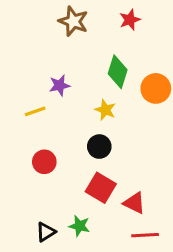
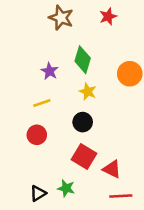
green diamond: (118, 72) -> (83, 60), moved
purple star: (60, 85) -> (50, 71), turned -30
yellow line: (35, 111) -> (42, 103), moved

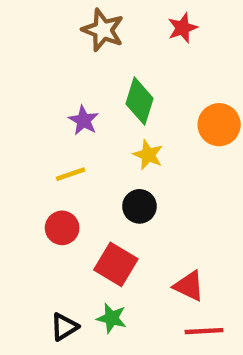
red square: (84, 156) -> (116, 264), moved

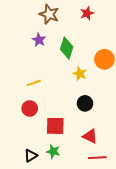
purple star: (84, 120) -> (39, 40), moved
yellow star: (148, 155) -> (80, 74), moved
black circle: (139, 206) -> (85, 103), moved
red square: (116, 264) -> (55, 126), turned -30

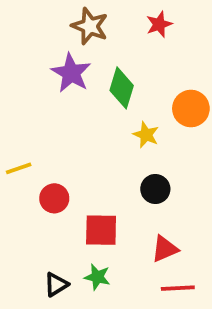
purple star: (39, 40) -> (71, 73), size x1.5
yellow line: (34, 83) -> (19, 168), moved
red triangle: (90, 136) -> (165, 249), turned -49

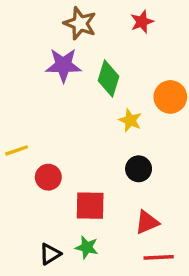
purple star: (71, 73) -> (63, 65), turned -30

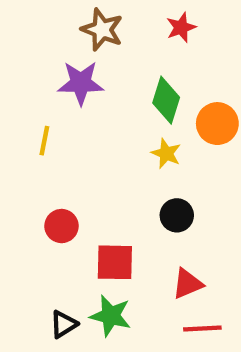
green diamond: (108, 79) -> (166, 100), moved
yellow line: (17, 150) -> (44, 141), moved, turned -60
green star: (87, 247) -> (111, 316), size x1.4

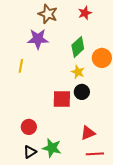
green diamond: (166, 100) -> (78, 47), turned 30
black circle: (177, 215) -> (82, 92), moved
red circle: (61, 226) -> (29, 127), moved
red square: (115, 262) -> (62, 99), moved

